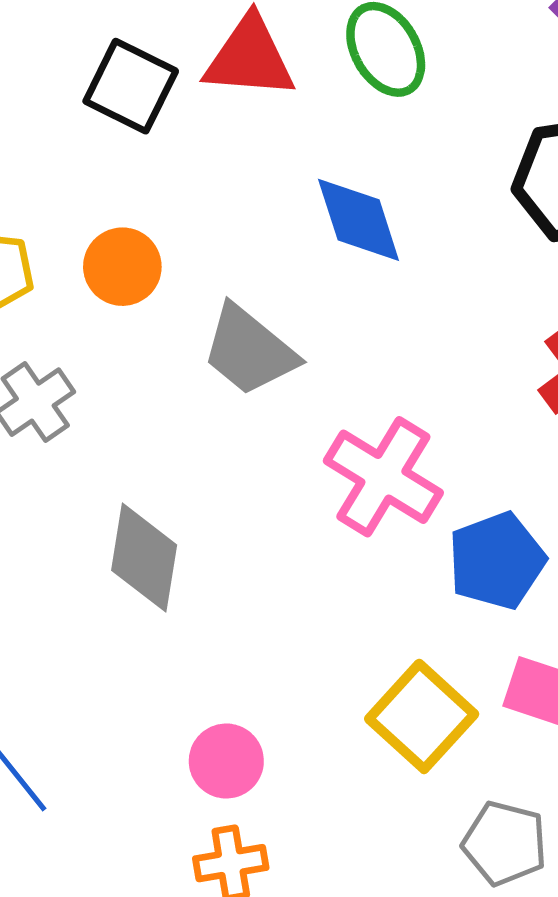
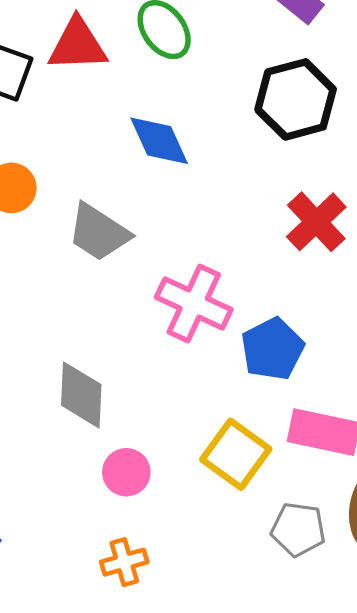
gray diamond: (144, 558) -> (81, 395), moved
pink circle: (226, 761) -> (126, 472), moved

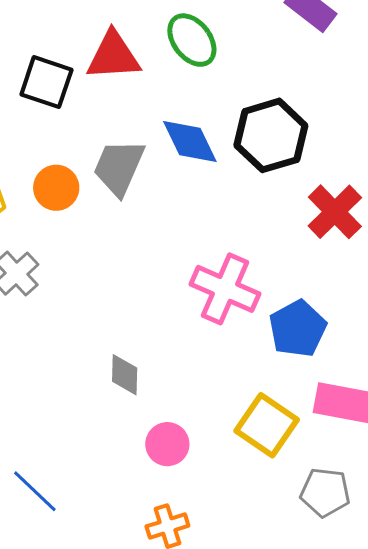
black hexagon: (296, 99) -> (271, 135), moved
gray trapezoid: (99, 232) -> (119, 167), moved, turned 82
gray diamond: (81, 395) -> (125, 375), size x0.7

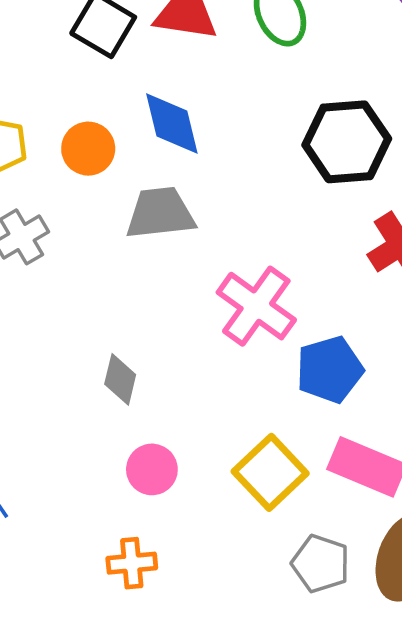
blue diamond: (190, 141) -> (172, 124), moved
gray trapezoid: (119, 167) -> (160, 213), moved, turned 48

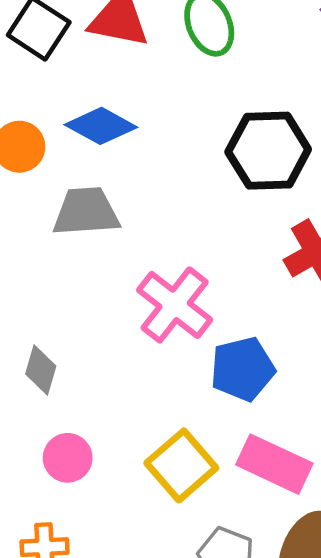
blue diamond: (172, 124) -> (101, 126), turned -50

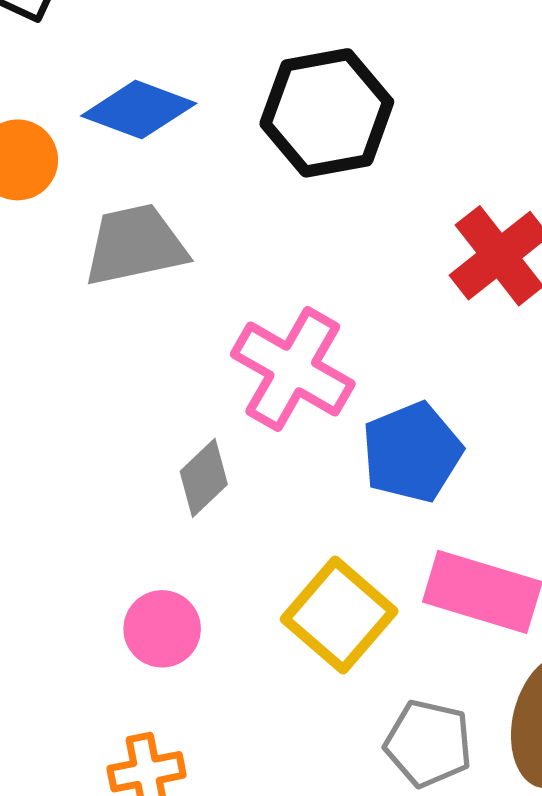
black hexagon: (268, 151) -> (327, 113), moved
gray diamond: (41, 370) -> (204, 478), moved, turned 39

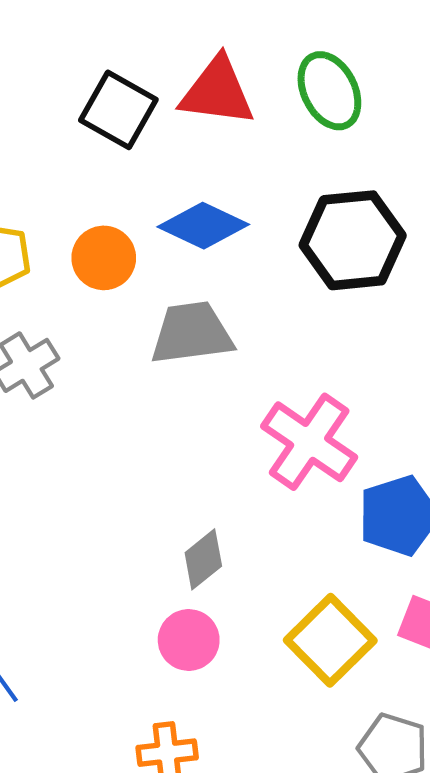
gray diamond: (204, 478) -> (203, 559), moved

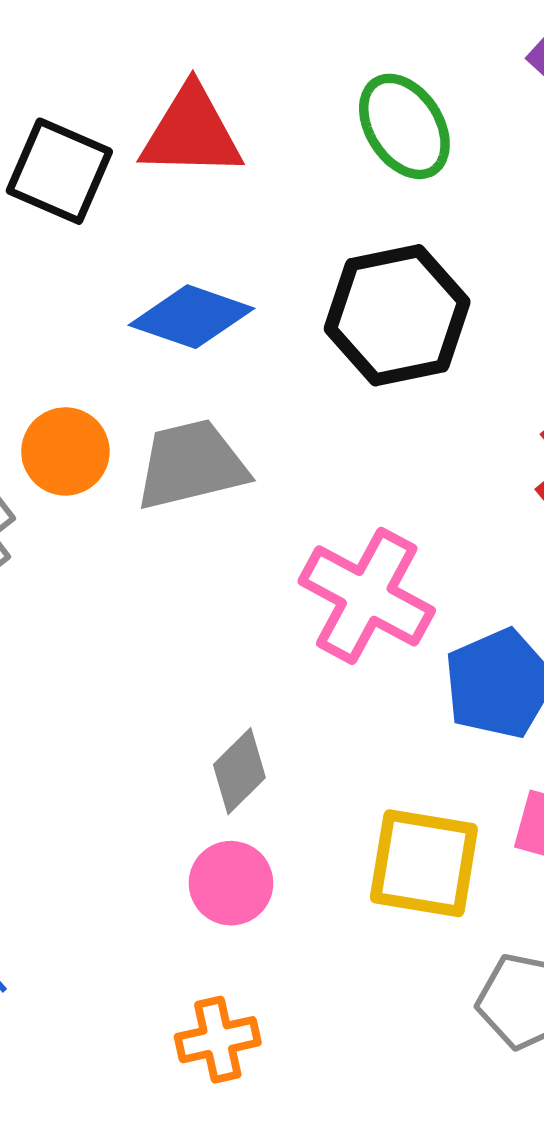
green ellipse: (329, 91) -> (404, 126), moved
orange circle: (104, 258) -> (65, 451), moved
yellow square: (330, 640) -> (424, 863), turned -30

